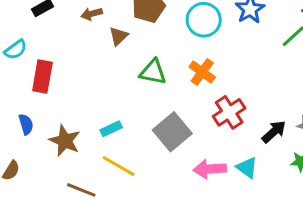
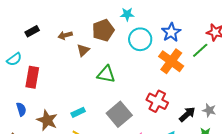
orange cross: (202, 72) -> (171, 61), moved, size x1.4
red cross: (229, 112) -> (157, 101), turned -30

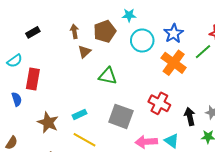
brown arrow: (65, 35) -> (74, 31), moved, turned 96
blue semicircle: (21, 109) -> (17, 99), moved
gray square: (119, 114) -> (121, 116), turned -30
black arrow: (187, 114) -> (190, 116), turned -60

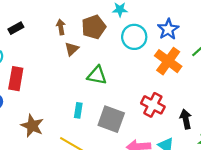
cyan rectangle: (79, 114) -> (78, 110), moved, turned -56

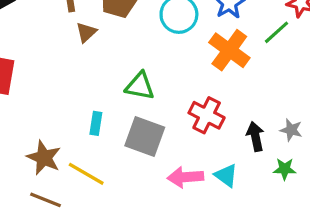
green triangle: (97, 75) -> (140, 86), moved
brown star: (32, 126) -> (44, 158), moved

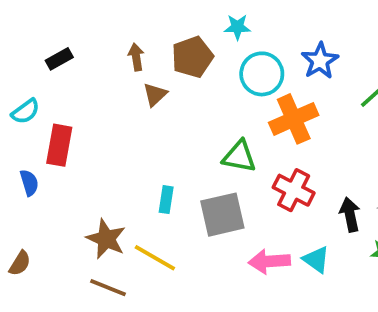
orange cross: (229, 50) -> (294, 119), moved, turned 30
green triangle: (140, 86) -> (239, 156), moved
gray square: (145, 136) -> (222, 215), turned -33

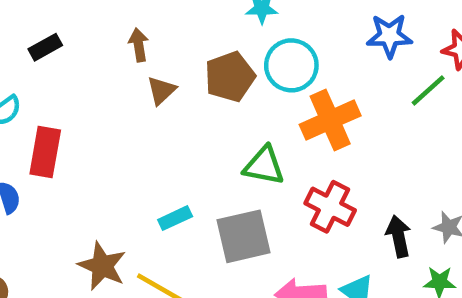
brown pentagon: (192, 57) -> (230, 77), moved
blue star: (320, 61) -> (389, 36), moved, turned 30
cyan rectangle: (166, 200) -> (175, 218), turned 56

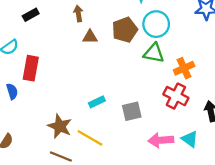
brown triangle: (161, 90) -> (90, 37), turned 42
orange cross: (330, 120) -> (184, 68), moved, size x0.7
green triangle: (264, 166) -> (154, 53), moved
gray square: (243, 236) -> (132, 111), size x0.7

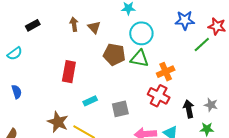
brown pentagon: (125, 30) -> (114, 55), moved, turned 30
brown triangle: (90, 37) -> (94, 27), moved, turned 48
red rectangle: (31, 68) -> (69, 72), moved

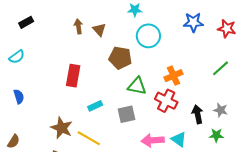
black rectangle: (33, 25) -> (26, 22), moved
green line: (202, 44) -> (221, 68), moved
green triangle: (139, 59) -> (137, 86), moved

